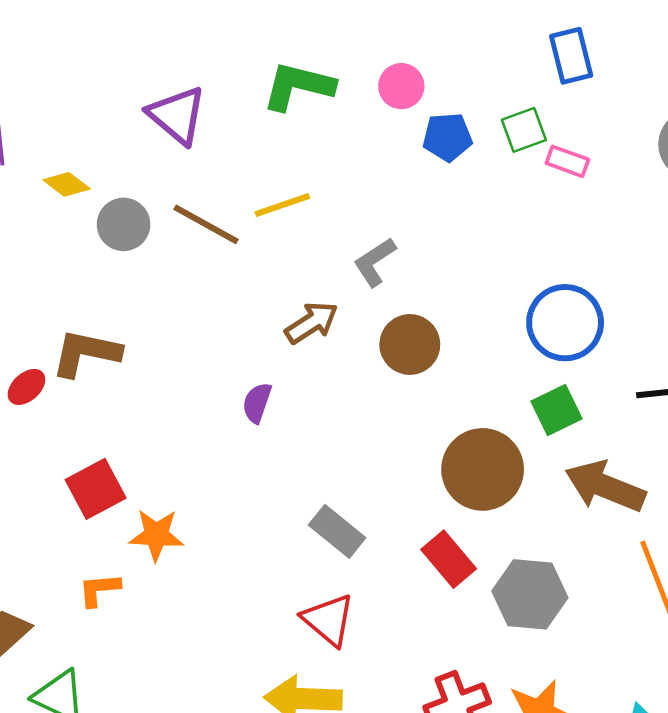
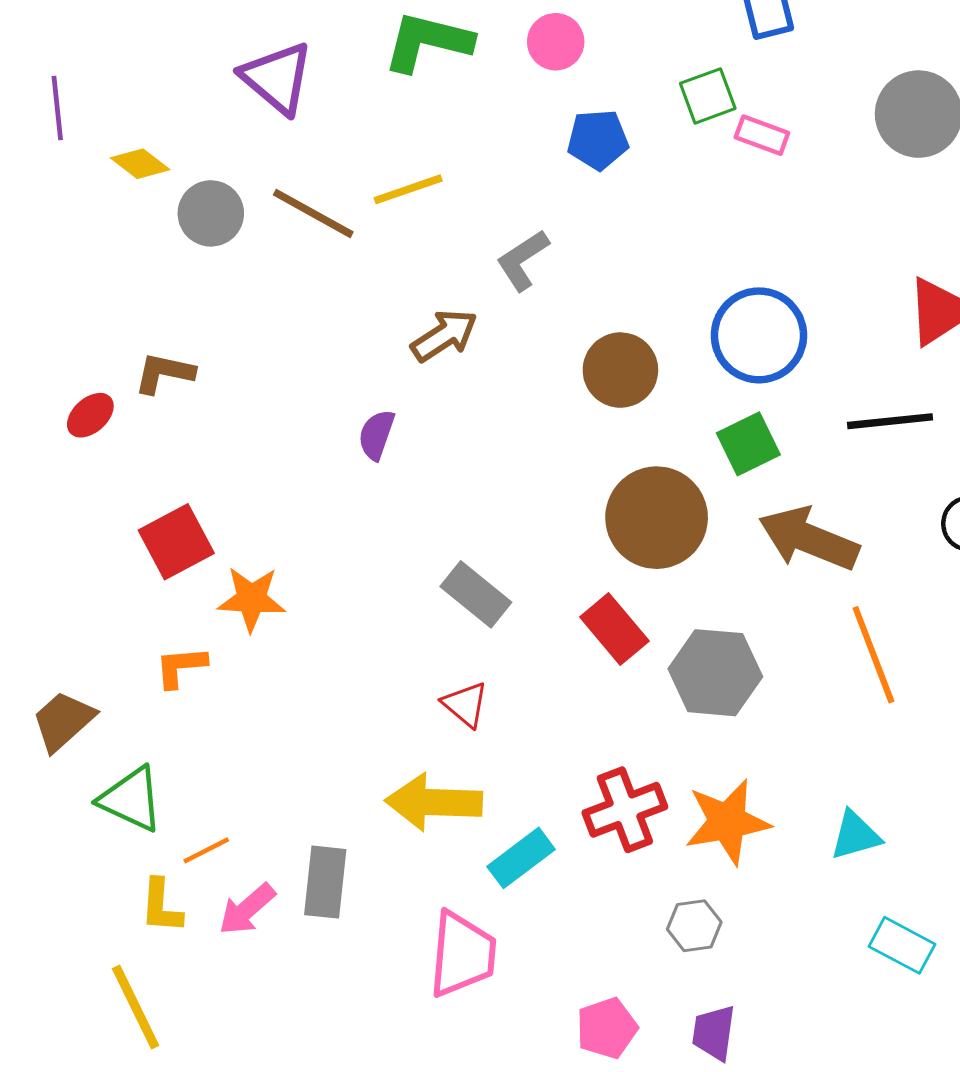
blue pentagon: (447, 137) -> (598, 140), moved
brown circle: (410, 344) -> (620, 370), moved
brown L-shape: (86, 353) -> (164, 373), size x0.7
red triangle: (329, 620) -> (465, 704), size x0.7

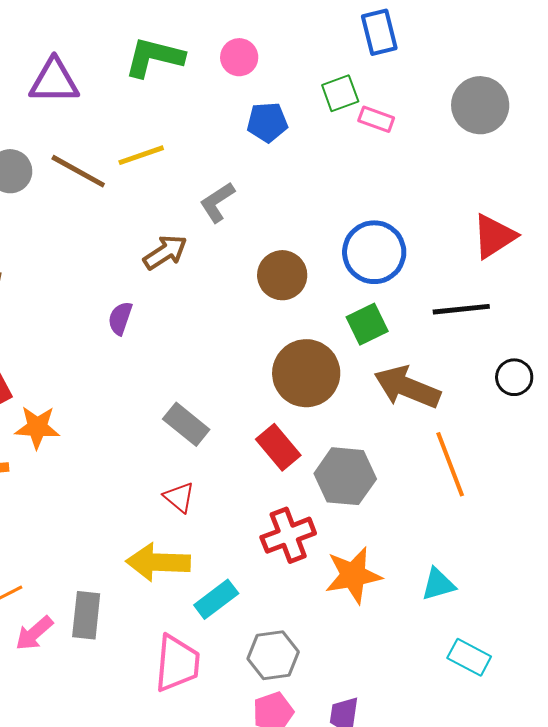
purple triangle: (277, 78) -> (54, 81), turned -40
red cross: (625, 810) -> (288, 535), moved
gray hexagon: (694, 926) -> (273, 655), moved, size x1.4

